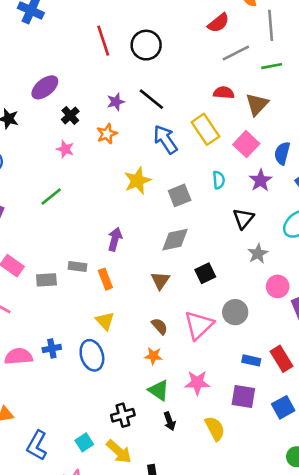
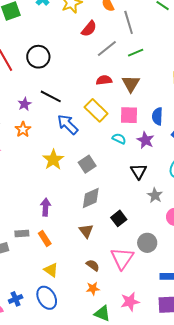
pink square: (246, 144) -> (129, 115), turned -30
cyan semicircle: (219, 180) -> (119, 139), moved, turned -48

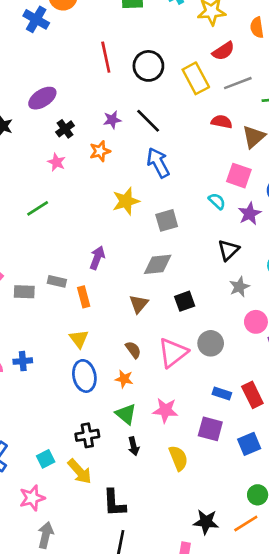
yellow rectangle: (96, 110) -> (196, 78), moved
blue ellipse: (47, 298) -> (84, 376), moved

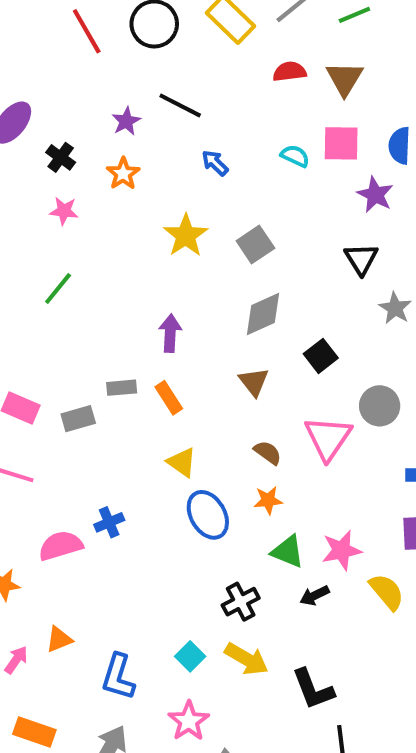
blue arrow: (158, 163) -> (215, 163), size x0.6
cyan semicircle: (217, 201) -> (295, 156), moved
pink star: (165, 410) -> (341, 550), moved
black arrow: (134, 446) -> (315, 596), turned 96

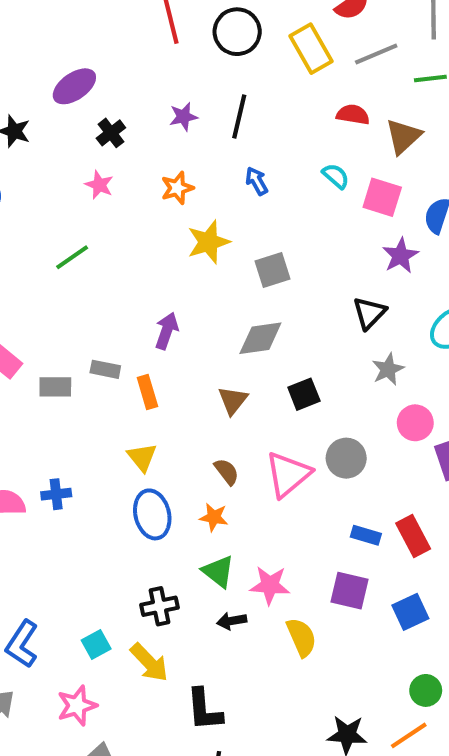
black line: (180, 105) -> (239, 117), turned 60
cyan semicircle: (295, 156) -> (336, 176), moved
orange star: (123, 174) -> (177, 188), moved

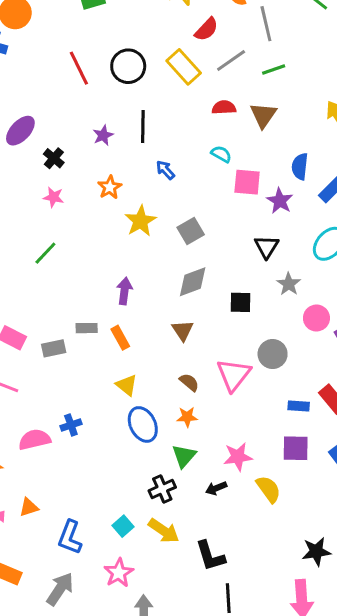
pink square: (382, 197) -> (247, 182), moved
black square: (304, 394) -> (241, 302), moved, turned 35
green triangle: (218, 571) -> (184, 456), moved, turned 45

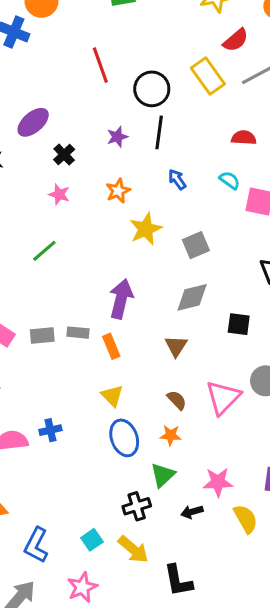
black circle: (128, 66) -> (152, 89), moved
red semicircle: (224, 107) -> (244, 138), moved
cyan semicircle: (221, 154) -> (230, 180), moved
purple arrow: (124, 291) -> (121, 299), size x1.4
gray rectangle: (54, 348) -> (42, 336), moved

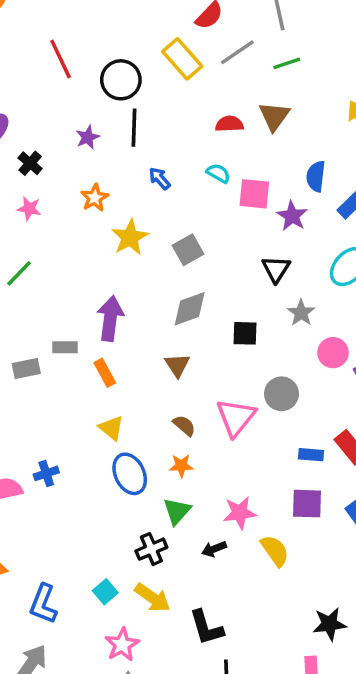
gray rectangle: (78, 333) -> (65, 347), moved
pink star: (82, 587) -> (122, 645), moved

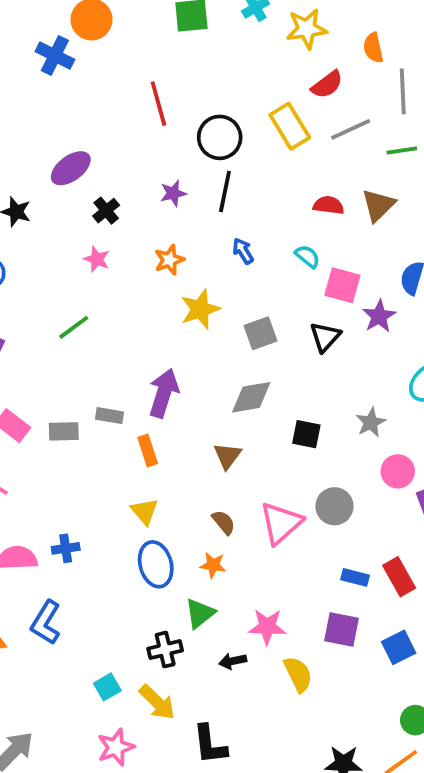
black triangle: (276, 269) -> (325, 337), moved
blue L-shape: (43, 604) -> (46, 623), moved

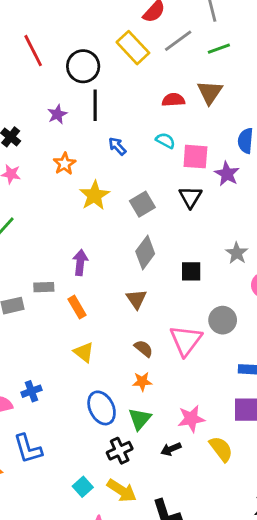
purple arrow: (164, 393) -> (80, 262), size x0.7
gray diamond: (251, 397) -> (145, 252), turned -32
blue ellipse: (156, 564) -> (102, 408), moved
blue L-shape: (46, 623) -> (28, 449), turned -36

